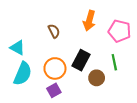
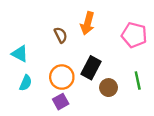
orange arrow: (89, 21) -> (87, 23), moved
green line: (114, 62) -> (138, 81), moved
cyan semicircle: (23, 74) -> (26, 83), size x0.6

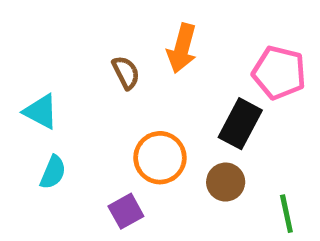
black rectangle: (91, 68) -> (240, 124), moved
orange circle: (62, 77) -> (160, 158), moved
green line: (138, 81) -> (286, 214), moved

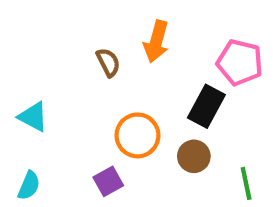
cyan triangle: (41, 112) -> (33, 117), moved
cyan semicircle: (53, 172) -> (29, 186), moved

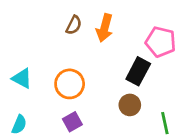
brown semicircle: (108, 62) -> (74, 25), moved, turned 54
orange circle: (137, 135) -> (70, 84), moved

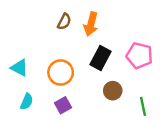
pink pentagon: (161, 42) -> (139, 56), moved
black rectangle: (138, 71) -> (101, 58), moved
cyan semicircle: (19, 125) -> (27, 102), moved

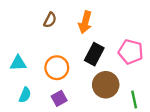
brown semicircle: (64, 22) -> (50, 20), moved
cyan triangle: (19, 68) -> (18, 63), turned -30
brown circle: (113, 91) -> (106, 85), size x1.5

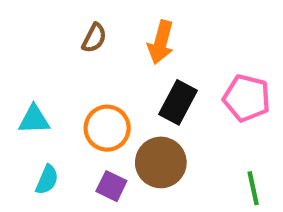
brown circle: (106, 85) -> (161, 162), moved
purple square: (59, 98) -> (111, 186), turned -35

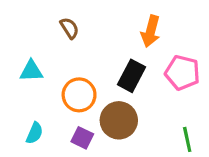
brown semicircle: (94, 38) -> (70, 28), turned -60
orange arrow: (161, 42) -> (151, 31), moved
cyan triangle: (34, 120) -> (31, 71), moved

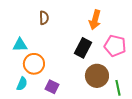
brown semicircle: (70, 28) -> (44, 18), turned 32
orange circle: (79, 95) -> (34, 64), moved
brown circle: (119, 120) -> (97, 76), moved

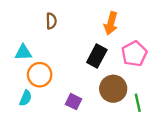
pink pentagon: (115, 46) -> (134, 54), turned 30
purple square: (52, 87) -> (73, 102), moved

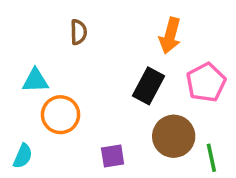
cyan semicircle: (26, 98) -> (23, 156), moved
purple square: (73, 102) -> (113, 156), turned -35

